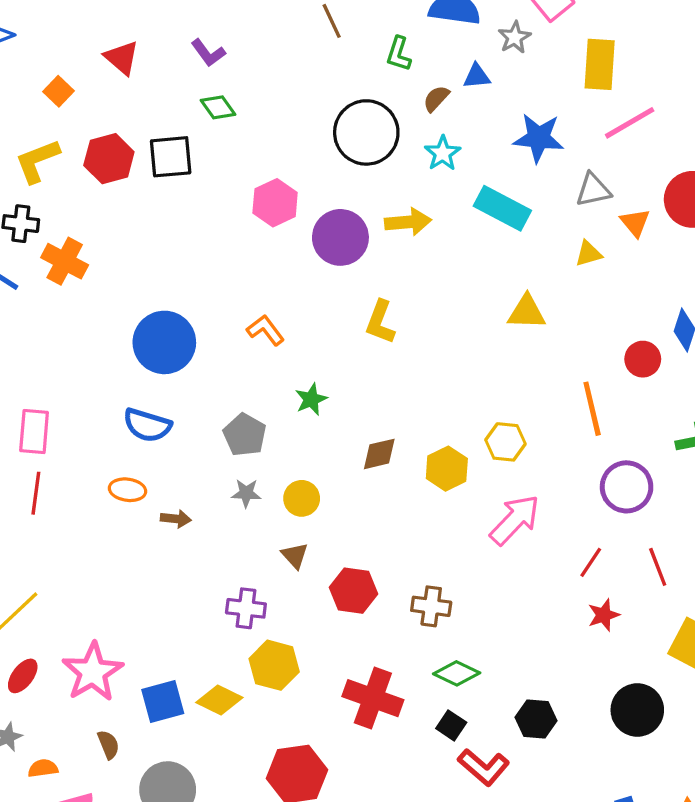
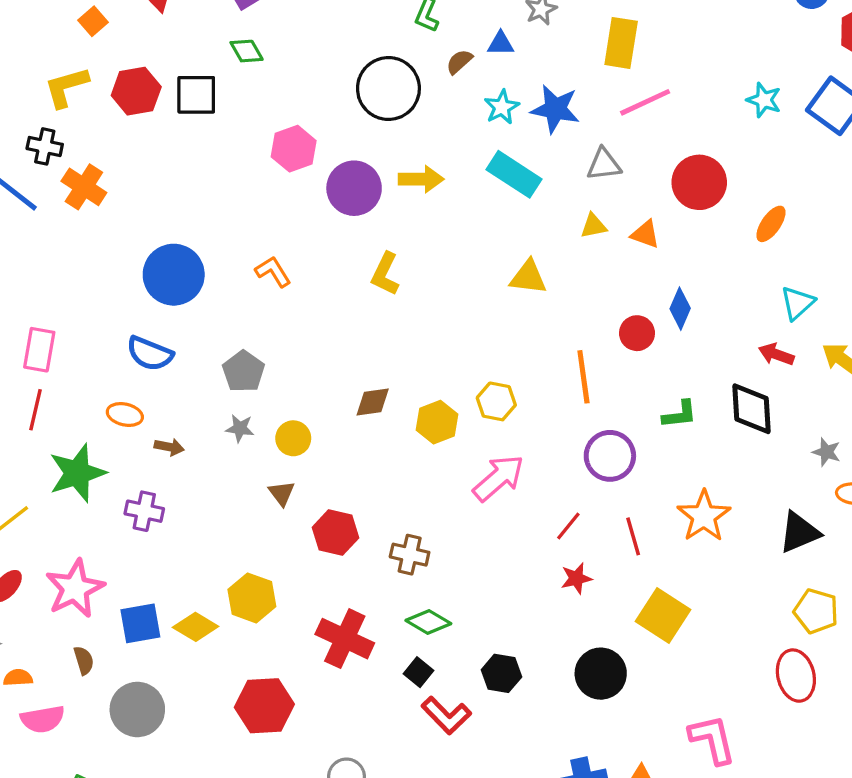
cyan star: (443, 153) -> (502, 107), moved
orange triangle: (635, 223) -> (645, 234), moved, turned -36
green star: (311, 399) -> (77, 473), moved, size x1.8
purple cross: (246, 608) -> (144, 511), moved

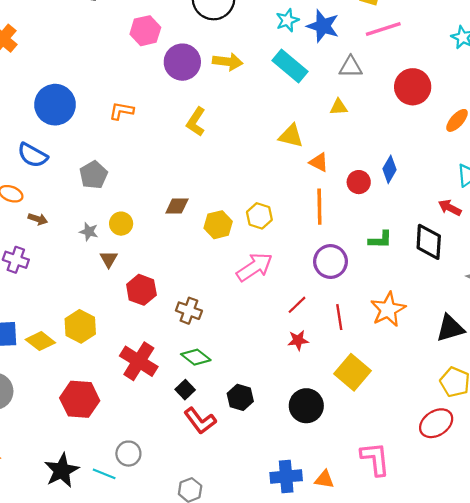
orange triangle: (645, 234) -> (319, 162), moved
orange L-shape: (273, 272) -> (121, 111), turned -55
gray star: (240, 428) -> (89, 232), moved
red ellipse: (796, 676) -> (436, 423), turned 64

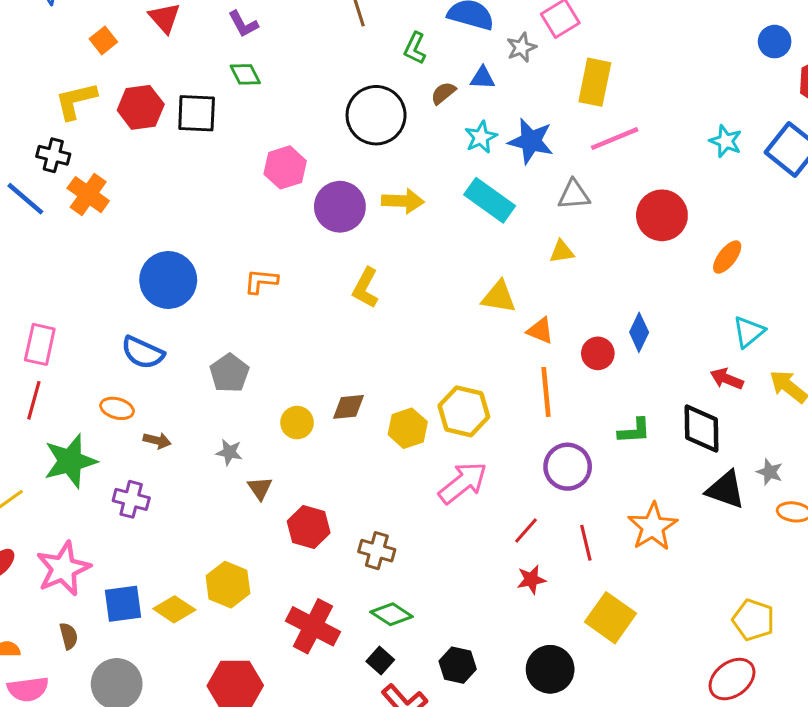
yellow hexagon: (259, 216) -> (464, 411), size x1.4
yellow circle: (121, 224) -> (297, 423), moved
black triangle: (450, 328) -> (726, 490), moved, turned 40

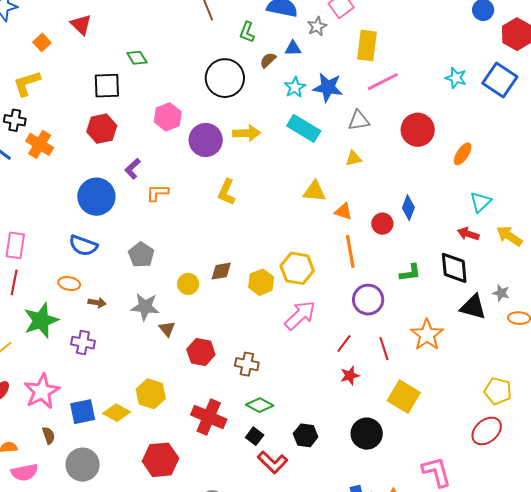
purple L-shape: (243, 24) -> (133, 169), moved, turned 80
red hexagon: (141, 107) -> (102, 129), moved
gray star: (229, 452) -> (145, 307), size x1.6

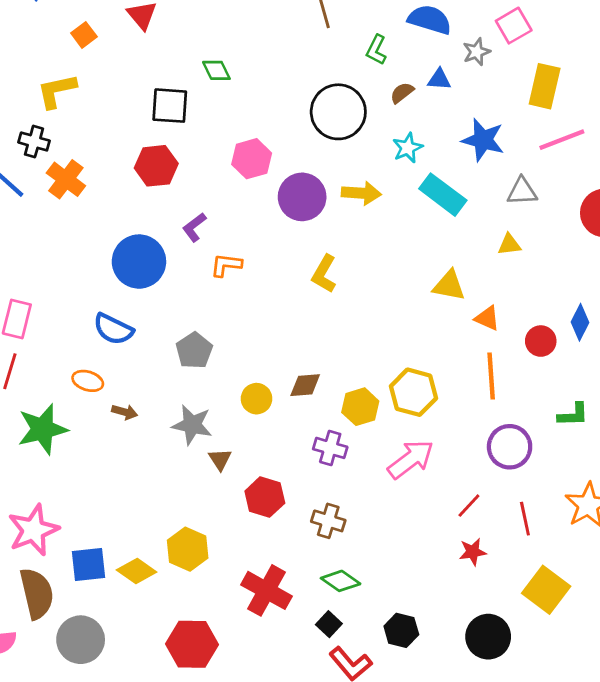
cyan star: (295, 87) -> (408, 148), moved
purple cross: (83, 343) -> (330, 448), moved
brown semicircle: (49, 435) -> (37, 593), size x2.0

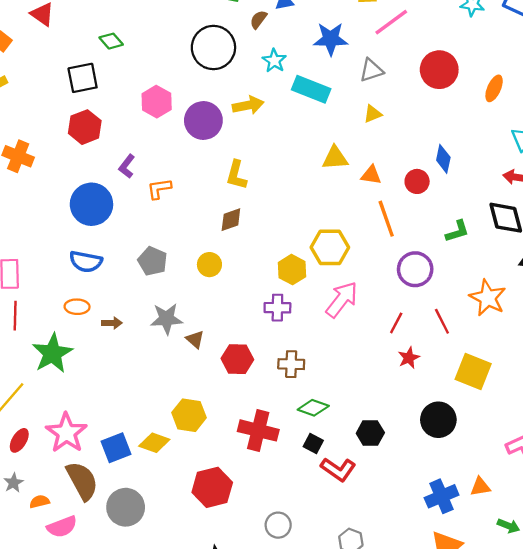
brown diamond: (305, 385) -> (231, 220), moved
yellow circle: (257, 399) -> (209, 265), moved

